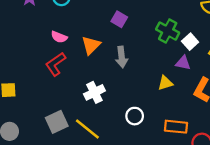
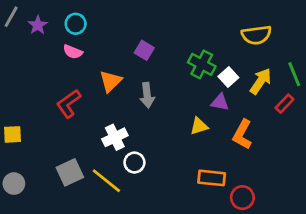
pink semicircle: (59, 37) -> (73, 52), moved
white circle: (135, 116) -> (134, 163), moved

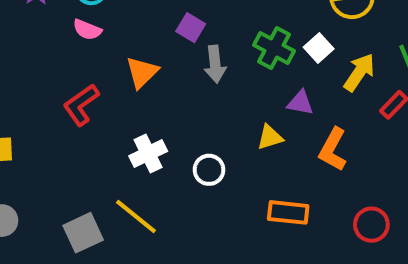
white square: (228, 77) -> (319, 48), moved
gray arrow: (147, 95) -> (215, 64), moved
white circle: (134, 163) -> (209, 170), moved
gray square: (70, 172) -> (83, 233), moved
red circle: (242, 198) -> (371, 225), moved

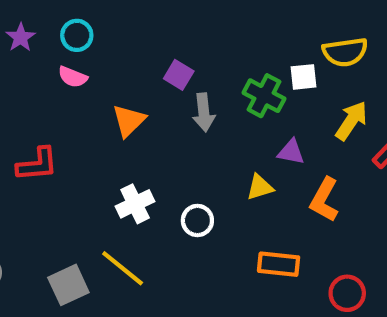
white square: (319, 48) -> (304, 77), moved, turned 36
red L-shape: (81, 105) -> (37, 164), moved, turned -150
red circle: (371, 225) -> (347, 293), moved

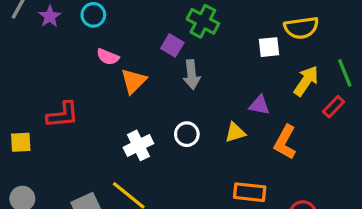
pink semicircle: (73, 77) -> (108, 57), moved
green cross: (264, 96) -> (203, 21), moved
white circle: (197, 220) -> (187, 134), moved

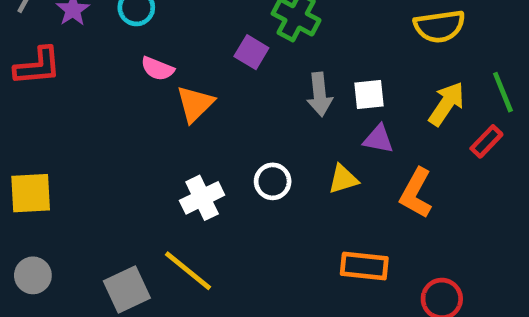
white square: (269, 47) -> (369, 94), moved
gray arrow: (192, 74) -> (320, 94), moved
red L-shape: (63, 115) -> (38, 66), moved
yellow square: (21, 142) -> (31, 193), size x1.4

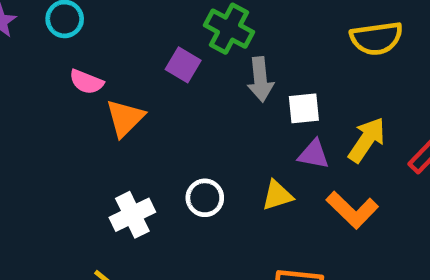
gray arrow: (320, 94) -> (260, 79), moved
yellow arrow: (447, 104) -> (367, 140), moved
orange L-shape: (416, 193) -> (352, 210), turned -75

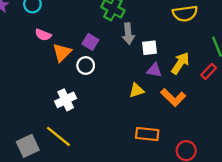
purple square: (183, 65) -> (90, 42), moved
white circle: (205, 198) -> (86, 66), moved

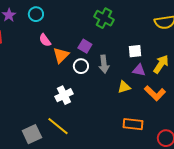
gray arrow: (128, 34) -> (104, 64), moved
pink semicircle: (43, 35) -> (45, 40), turned 32

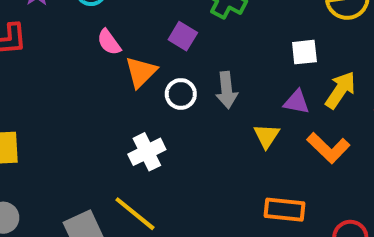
purple square: (85, 46) -> (183, 36), moved
white square: (135, 51) -> (304, 52), moved
yellow triangle: (124, 87) -> (267, 136), turned -40

